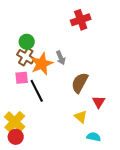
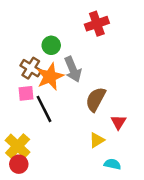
green circle: (27, 42) -> (51, 45), moved
gray arrow: (61, 58) -> (73, 69), size x1.5
yellow triangle: (81, 117) -> (97, 140), turned 48

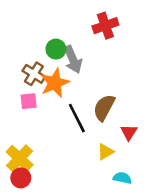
gray arrow: (73, 69) -> (73, 59), moved
black line: (44, 109) -> (77, 118), moved

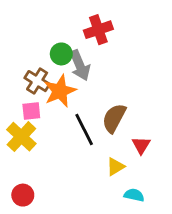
red cross: (105, 26) -> (98, 30), moved
yellow cross: (20, 158) -> (21, 137), moved

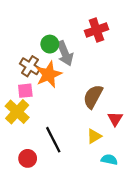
red cross: (98, 30) -> (96, 30), moved
black line: (84, 129) -> (53, 140), moved
red circle: (23, 195) -> (28, 158), moved

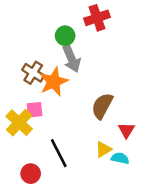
red cross: (96, 30) -> (97, 18), moved
green circle: (50, 44) -> (65, 36), moved
pink square: (25, 91) -> (34, 110), moved
cyan semicircle: (109, 160) -> (120, 158), moved

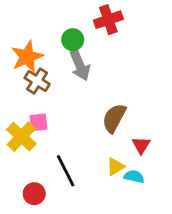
orange star: (54, 82) -> (27, 57), moved

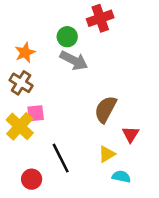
orange star: (27, 57) -> (25, 53), size x0.7
gray arrow: (80, 65) -> (74, 60), turned -40
brown cross: (37, 81) -> (21, 83), moved
cyan semicircle: (134, 177) -> (121, 177), moved

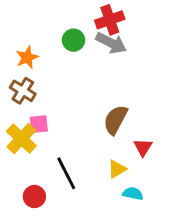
gray arrow: (74, 60) -> (111, 43), moved

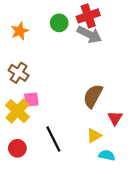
green circle: (74, 40) -> (59, 23), moved
orange star: (27, 57) -> (20, 31), moved
red circle: (34, 196) -> (17, 148), moved

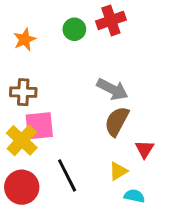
gray arrow: (89, 34) -> (112, 89), moved
brown cross: (19, 73) -> (23, 92), turned -30
pink square: (31, 100) -> (39, 126), size x1.5
red circle: (17, 148) -> (22, 187), size x1.5

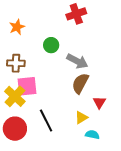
green circle: (74, 29) -> (51, 45), moved

